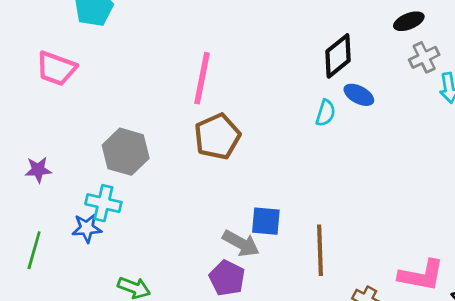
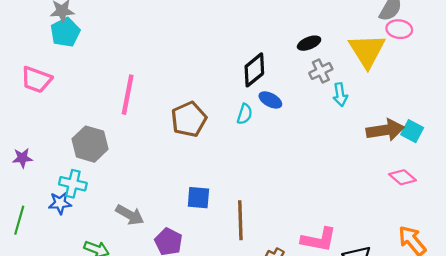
pink line: (202, 78) -> (128, 95), moved
brown pentagon: (217, 136) -> (189, 119), moved
gray arrow: (241, 243) -> (130, 215), moved

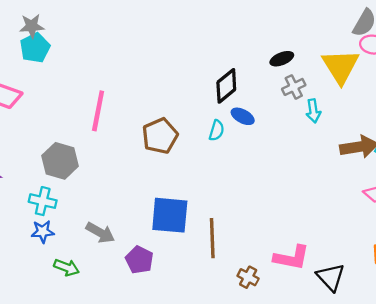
blue square: (198, 198) -> (170, 215), size x1.6
blue star: (60, 203) -> (43, 232), moved

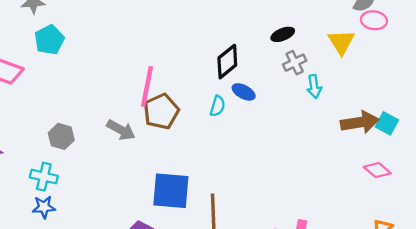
cyan pentagon: (35, 48) -> (49, 40), moved
yellow triangle: (340, 66) -> (341, 42), size x0.7
pink line: (98, 111) -> (147, 86), moved
gray hexagon: (60, 161) -> (61, 136), size x0.7
gray arrow: (100, 233) -> (121, 130), moved

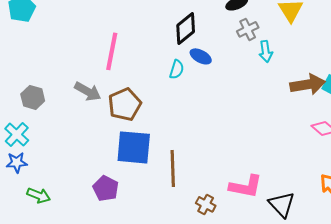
brown pentagon: (161, 111) -> (125, 104), moved
cyan cross: (44, 177) -> (17, 134), turned 30

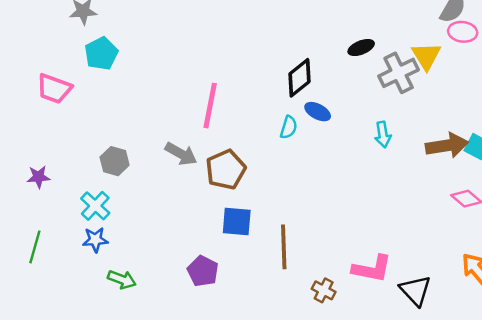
gray cross: (248, 29) -> (399, 73), moved, size x1.5
cyan arrow: (266, 51) -> (383, 135), moved
blue square: (134, 147) -> (237, 222), size x0.7

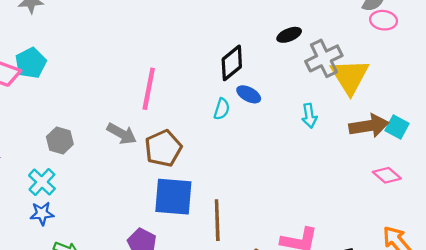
cyan pentagon: (101, 54) -> (31, 63), moved
yellow triangle: (426, 56) -> (350, 76), moved, size x1.4
blue square: (237, 222) -> (173, 197), size x1.4

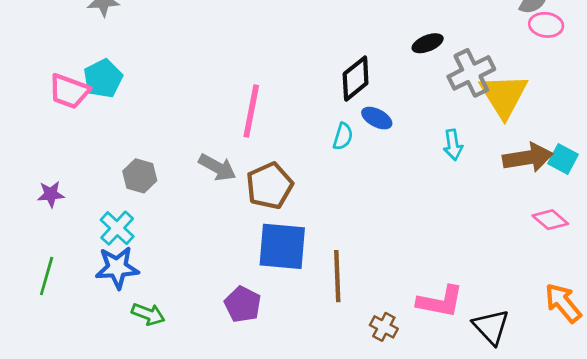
blue star: (42, 213) -> (117, 268), size x1.4

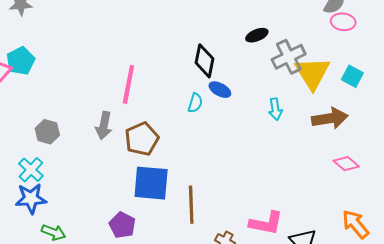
black diamond: (356, 79) -> (204, 61), turned -40
cyan square: (563, 159) -> (352, 76), moved
gray arrow: (217, 167) -> (104, 126), turned 72

